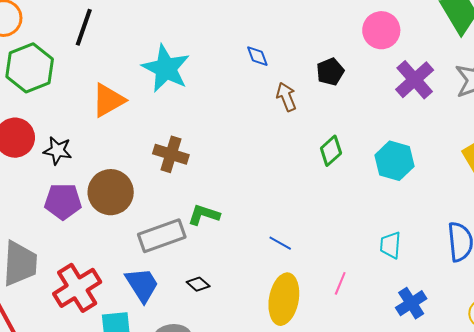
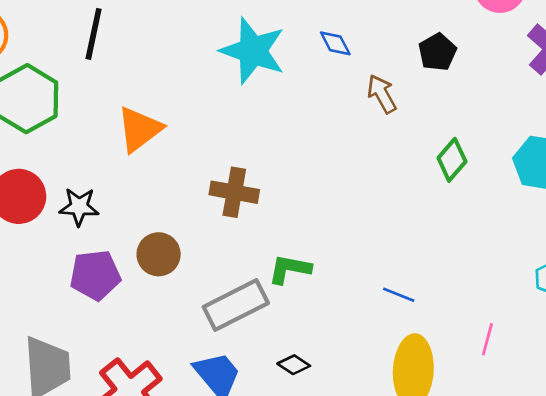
cyan star: (166, 68) -> (253, 51), moved
brown circle: (111, 192) -> (159, 254), size x0.7

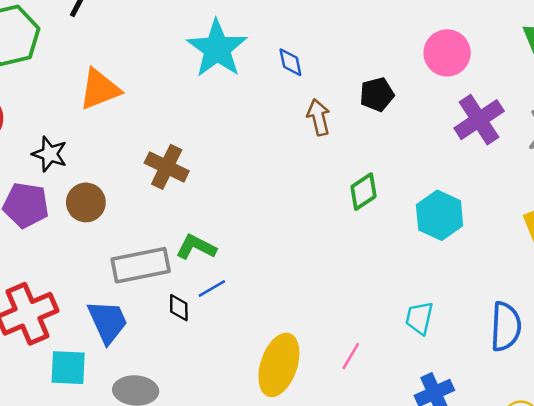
black star: (79, 207) -> (50, 154), moved
blue line: (399, 295) -> (212, 289), moved, turned -68
black diamond: (294, 365) -> (179, 308), moved, turned 40

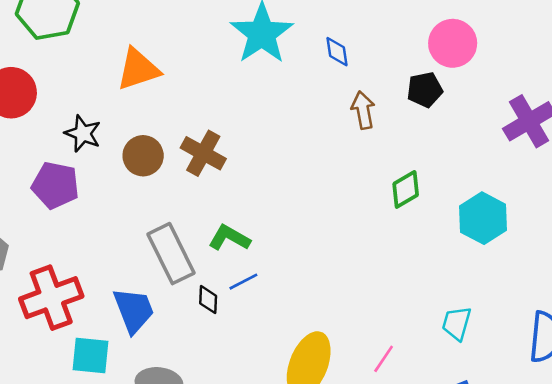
pink circle: (447, 53) -> (453, 43), moved
brown circle: (86, 202) -> (143, 156), moved
gray rectangle: (141, 265) -> (171, 254), turned 72

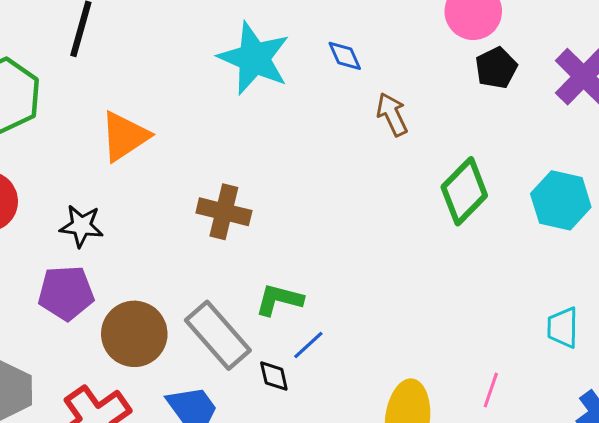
black pentagon: (425, 90) -> (496, 68), moved
brown circle: (143, 156) -> (134, 334), moved, size x1.4
green diamond: (406, 189) -> (464, 191), size x1.4

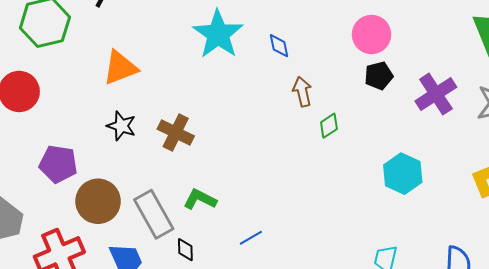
green diamond: (464, 191) -> (329, 126), moved, size x0.6
black star: (81, 226) -> (121, 126), moved
blue line: (308, 345) -> (251, 238), moved

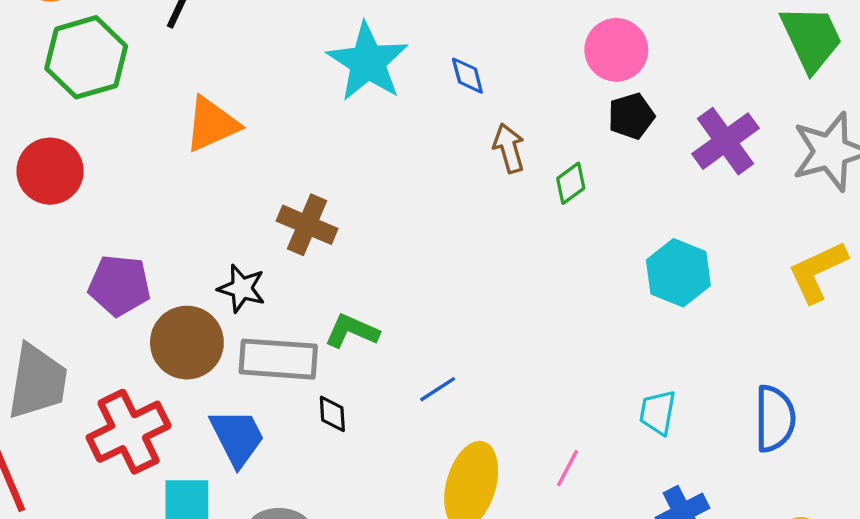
black star: (121, 126) -> (242, 288), moved
green diamond: (329, 126) -> (571, 183), moved
gray rectangle: (154, 214) -> (278, 359), turned -54

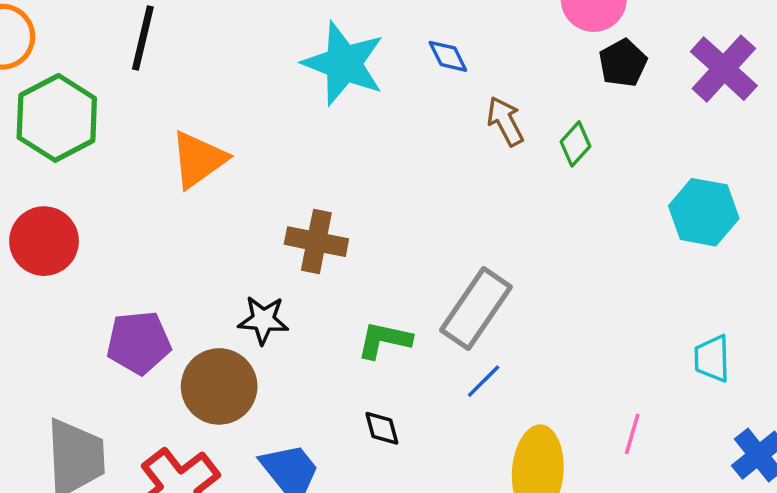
gray rectangle: (278, 359) -> (476, 308), moved, turned -48

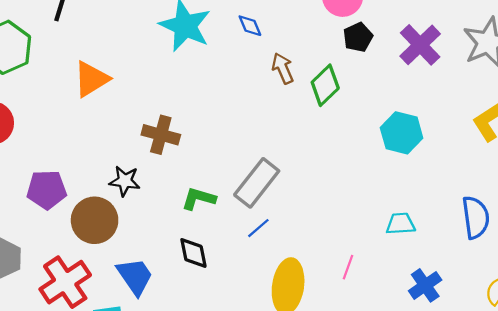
green diamond: (576, 144) -> (325, 85), size x1.5
cyan trapezoid: (712, 358) -> (401, 224), turned 84
black diamond: (382, 428) -> (193, 253), size x1.4

